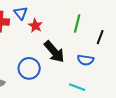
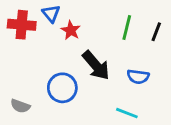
black line: (100, 37) -> (156, 32), moved

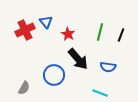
red cross: (22, 25) -> (25, 30), turned -30
red star: (71, 30) -> (68, 34), moved
gray semicircle: (20, 106) -> (24, 88), turned -80

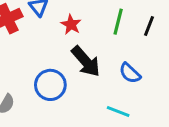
blue semicircle: (108, 67) -> (130, 73), turned 35

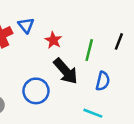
green line: (118, 22) -> (89, 50), moved
blue semicircle: (130, 73) -> (103, 81), turned -120

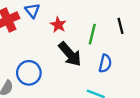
black line: (119, 41) -> (120, 26), turned -35
blue circle: (36, 91) -> (29, 73), moved

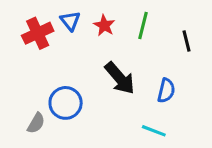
red star: (58, 25) -> (104, 25), moved
green line: (92, 34) -> (143, 25), moved

